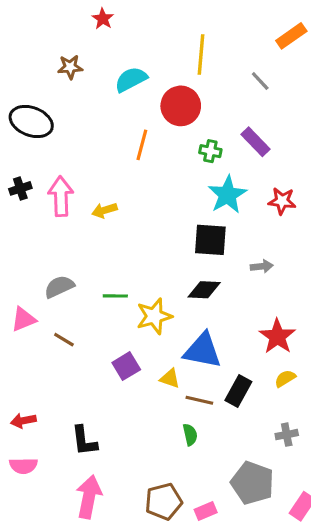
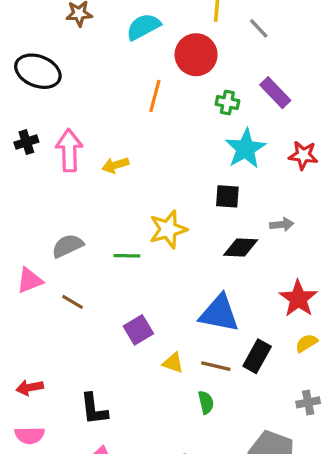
gray line: (260, 81) -> (259, 28), moved
black square: (210, 240) -> (227, 196), size x0.7
black diamond: (204, 290) -> (241, 248), moved
yellow star: (154, 316) -> (168, 229), moved
yellow triangle: (170, 379) -> (173, 363), moved

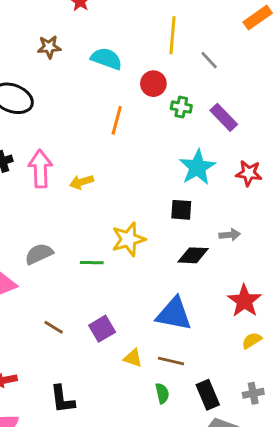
cyan semicircle: (143, 27) -> (106, 59), turned 48
red circle: (196, 55) -> (153, 84), size x0.7
green cross: (227, 103) -> (181, 107), moved
brown line: (73, 302) -> (54, 327), moved
black rectangle: (257, 356) -> (208, 395), moved, turned -52

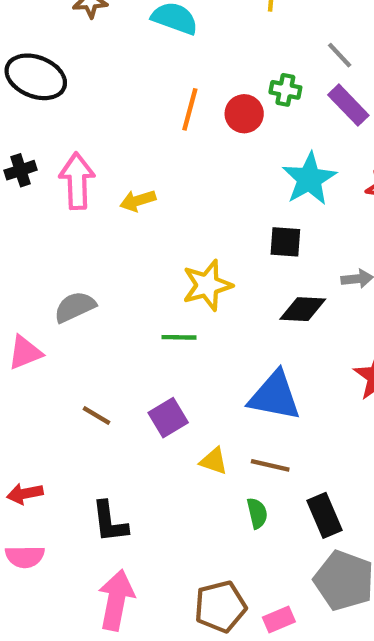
gray line: (209, 60) -> (340, 55), moved
red circle: (153, 84) -> (244, 114), moved
green line: (92, 263) -> (179, 337), moved

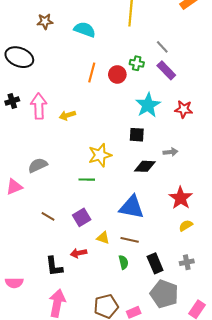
red arrow: (25, 494) -> (79, 253), moved

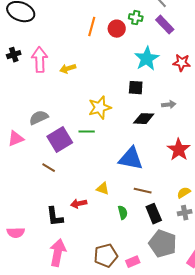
purple square: (82, 217) -> (60, 140), moved, size x1.4
yellow semicircle: (186, 226) -> (184, 193), moved
brown line: (130, 240) -> (143, 191), moved

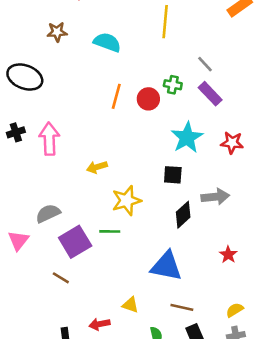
yellow arrow: (68, 69) -> (97, 167), moved
gray arrow: (169, 105) -> (215, 197), size x1.5
black diamond: (144, 119) -> (183, 215), turned -45
pink triangle: (16, 139) -> (18, 240), turned -30
red star: (179, 150) -> (228, 255), size x0.6

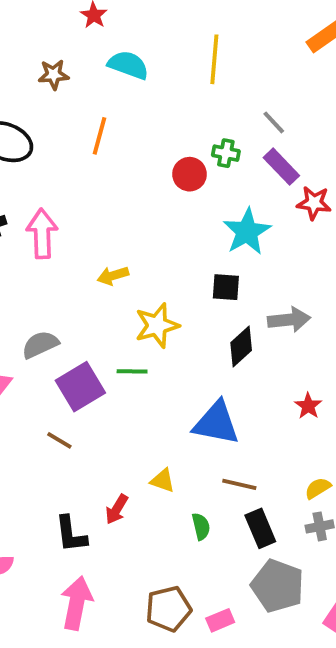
cyan semicircle: (107, 42) -> (128, 65), moved
orange line: (116, 96) -> (100, 136), moved
red star: (232, 143) -> (314, 203), moved
red arrow: (99, 324) -> (117, 509), turned -48

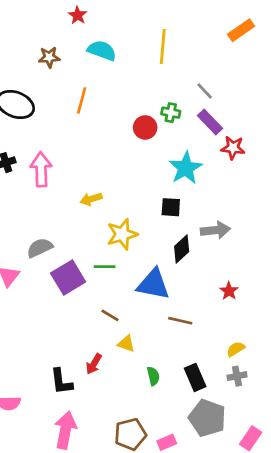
blue triangle: (216, 423) -> (153, 284), moved
brown line: (59, 440) -> (110, 315), moved
brown line: (239, 484) -> (180, 321), moved

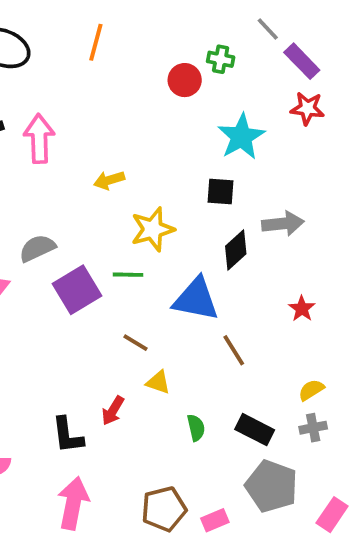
purple rectangle: (210, 122) -> (302, 61), moved
brown line: (180, 321) -> (234, 350), turned 45
black rectangle: (195, 377) -> (255, 430), turned -40

